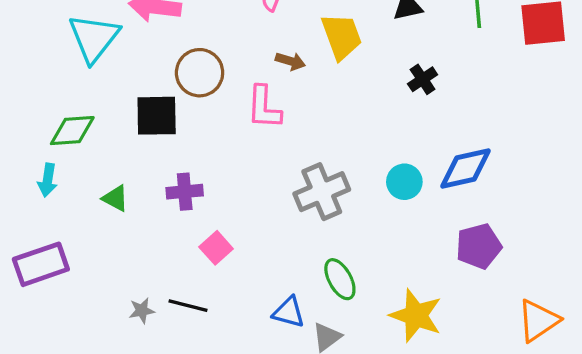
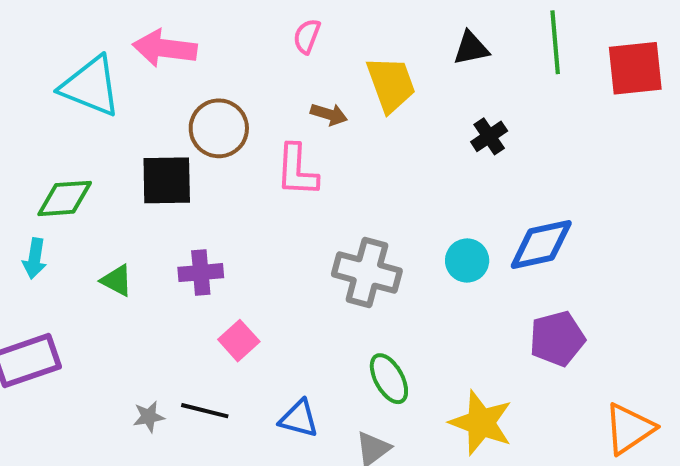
cyan triangle: (94, 38) -> (91, 86), turned -46
gray cross: (322, 192) -> (367, 273), turned 38
blue triangle: (289, 312) -> (299, 419), moved

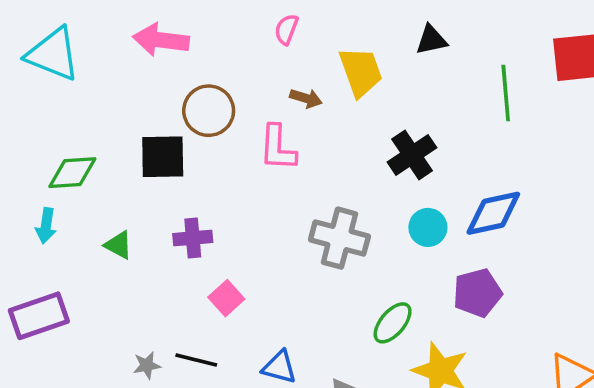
green line: (555, 42) -> (506, 93), moved
cyan triangle: (91, 86) -> (53, 54), moved
black cross: (489, 136) -> (412, 155), moved, size x1.5
purple pentagon: (557, 339) -> (477, 293), moved
green ellipse: (389, 379) -> (393, 323), moved, turned 69

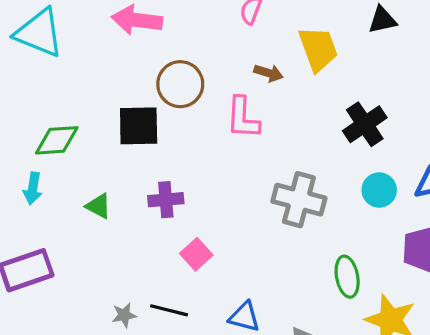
green ellipse: (393, 323) -> (347, 277), turned -51

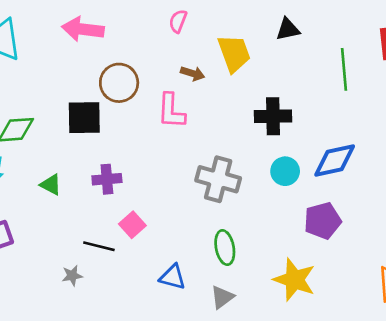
black cross: (365, 124) -> (273, 116), turned 33
green ellipse: (347, 277) -> (225, 248), moved
black line: (169, 310) -> (99, 246), moved

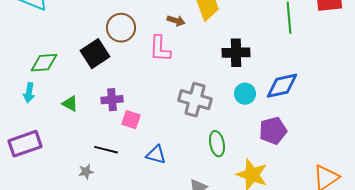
black square: (84, 118) -> (95, 54), turned -32
pink square: (132, 225) -> (131, 120), moved, turned -30
green ellipse: (225, 248) -> (217, 144), moved
blue triangle: (173, 277) -> (156, 155), moved

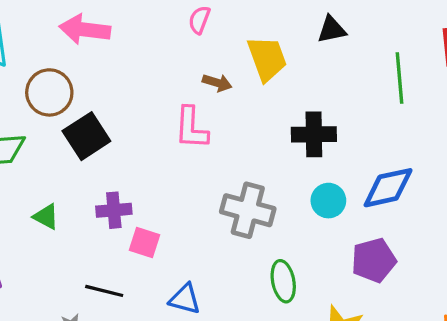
brown circle: (121, 28) -> (49, 92), moved

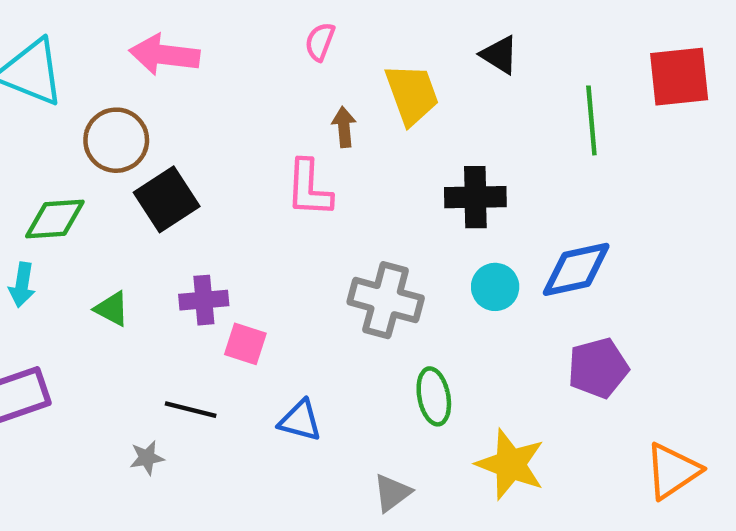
black triangle: (332, 30) -> (499, 55), turned 44
brown arrow: (217, 83) -> (344, 127), turned -112
purple pentagon: (374, 260) -> (598, 368), moved

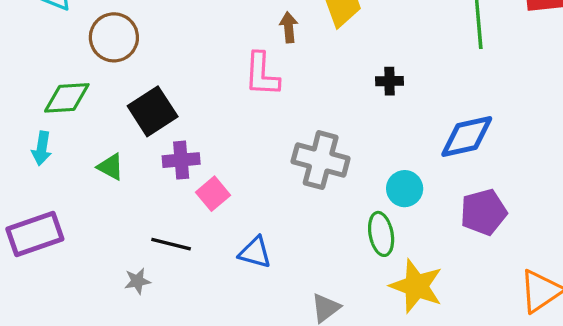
black cross: (475, 197) -> (389, 81), size x0.6
black square: (167, 199) -> (153, 111), moved
cyan circle: (495, 287) -> (405, 189), moved
pink square: (245, 344) -> (213, 194), turned 32
green ellipse: (434, 396) -> (381, 234), moved

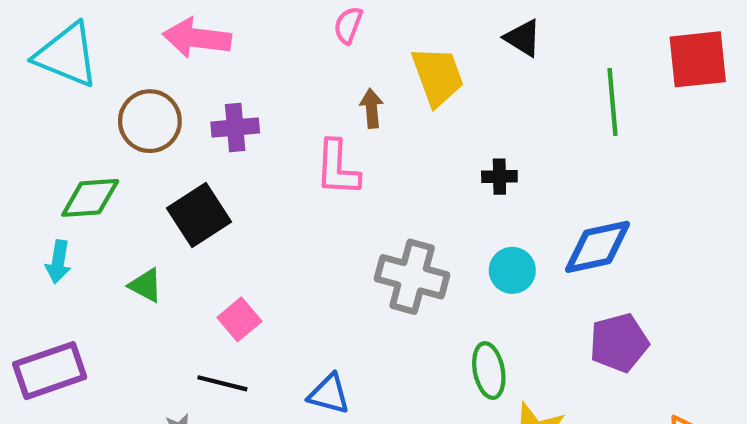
purple cross: (181, 160) -> (235, 128), moved
cyan circle: (405, 189) -> (512, 270), moved
pink square: (213, 194) -> (239, 319), moved

